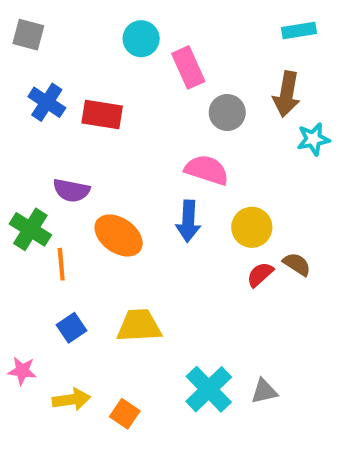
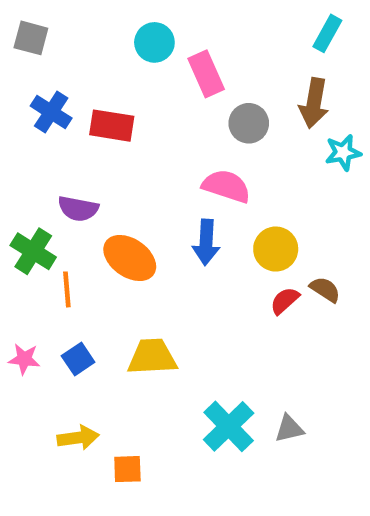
cyan rectangle: (299, 31) -> (327, 33), turned -52
pink star: (22, 371) -> (24, 359), moved
orange square: (125, 414) -> (127, 469), moved, turned -36

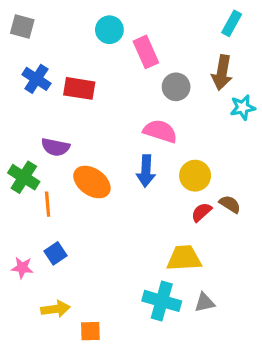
yellow trapezoid: (152, 357) -> (184, 258), moved
pink star: (24, 359) -> (22, 268), moved
cyan cross: (229, 426) -> (162, 301), turned -30

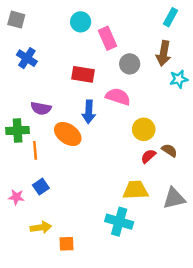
red rectangle: (79, 88) -> (83, 74), moved
blue arrow: (146, 171) -> (89, 112), moved
green cross: (24, 177) -> (18, 130), turned -35
gray triangle: (205, 303) -> (174, 198), moved, size x1.5

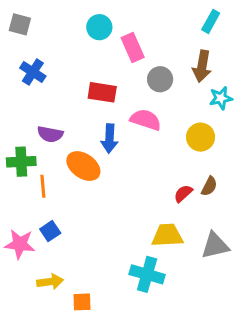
yellow circle: (144, 129) -> (201, 137), moved
brown semicircle: (169, 150) -> (209, 186), turned 84
pink star: (16, 197) -> (20, 244), size x1.5

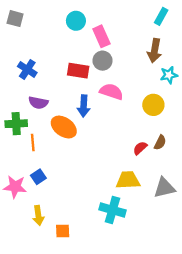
blue cross: (33, 72) -> (27, 69), moved
gray circle: (160, 79) -> (102, 61), moved
yellow arrow: (50, 282) -> (38, 216), turned 90

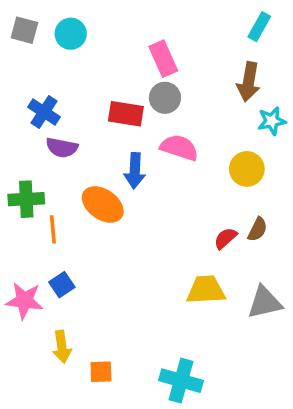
cyan circle: (76, 21) -> (71, 34), moved
purple semicircle: (38, 103) -> (62, 148), moved
cyan cross: (112, 210) -> (181, 381), moved

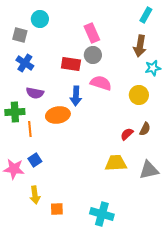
gray square: (24, 30) -> (20, 35), moved
purple semicircle: (62, 148) -> (35, 93), moved
orange ellipse: (103, 204) -> (58, 115), turned -45

